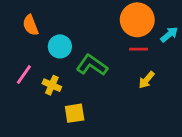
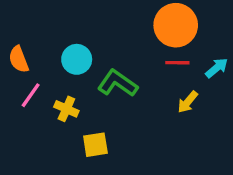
orange semicircle: (31, 25) -> (19, 59), moved
cyan arrow: (169, 34) -> (217, 68), moved

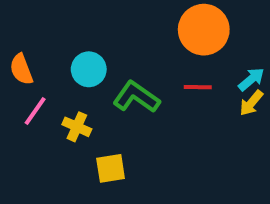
red line: (177, 63) -> (198, 87), moved
yellow arrow: (188, 102) -> (251, 103), moved

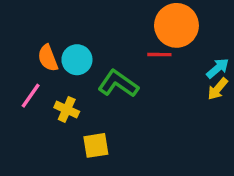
orange semicircle: (21, 69) -> (48, 58), moved
red line: (198, 87) -> (159, 55), moved

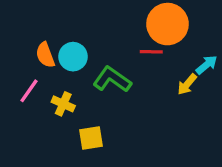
yellow arrow: (218, 89) -> (187, 84), moved

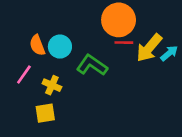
orange circle: (167, 24) -> (119, 20), moved
yellow arrow: (187, 84) -> (149, 48), moved, size x1.6
yellow square: (91, 138) -> (45, 113), moved

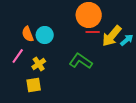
green L-shape: (92, 65) -> (81, 61), moved
yellow cross: (52, 85) -> (39, 64), turned 32

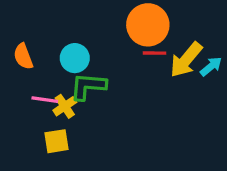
orange semicircle: (28, 34) -> (23, 56), moved
pink line: (18, 56) -> (45, 100), moved, turned 63
green L-shape: (81, 61) -> (88, 86), moved, turned -30

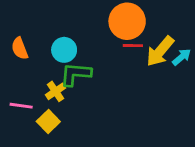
pink line: (45, 100) -> (21, 106), moved
yellow square: (56, 141) -> (48, 121), turned -35

